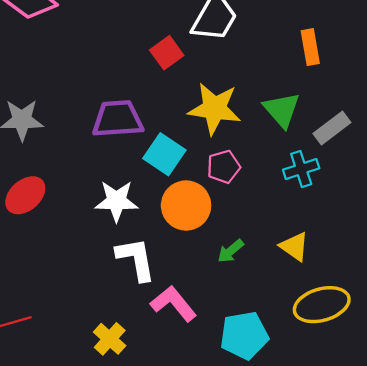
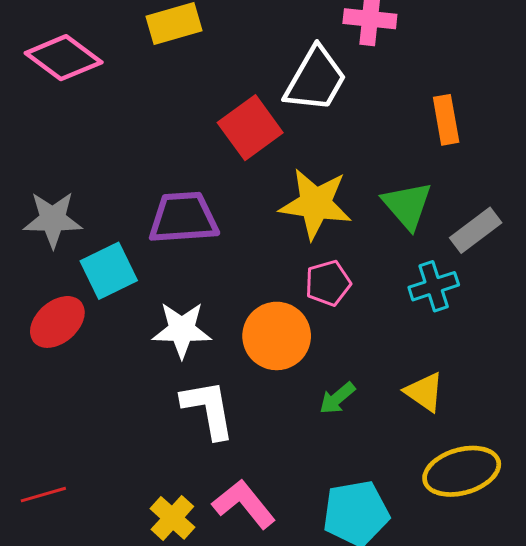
red square: (167, 53) -> (250, 128), size x1.4
cyan square: (164, 154) -> (109, 271), moved, turned 30
pink L-shape: (173, 304) -> (244, 504), moved

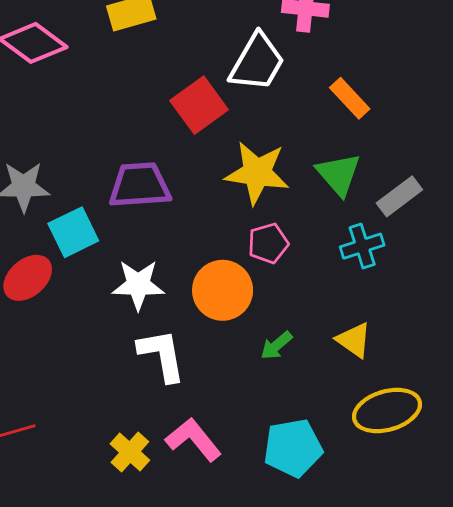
orange rectangle: (446, 120) -> (350, 98), moved, turned -33

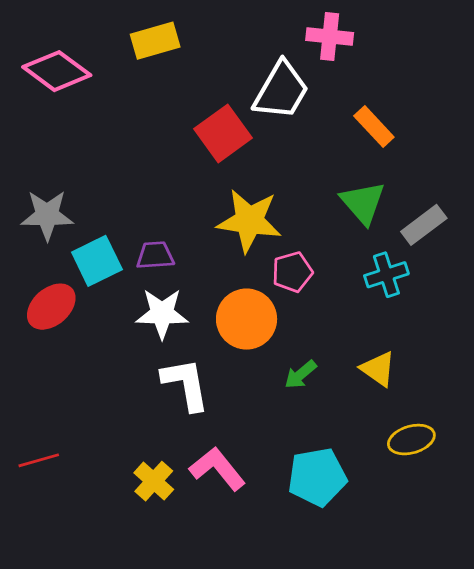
yellow star: (257, 173) -> (249, 221), moved
purple trapezoid: (140, 185) -> (155, 255), moved, size x0.6
yellow ellipse: (387, 411) -> (411, 440), size x0.7

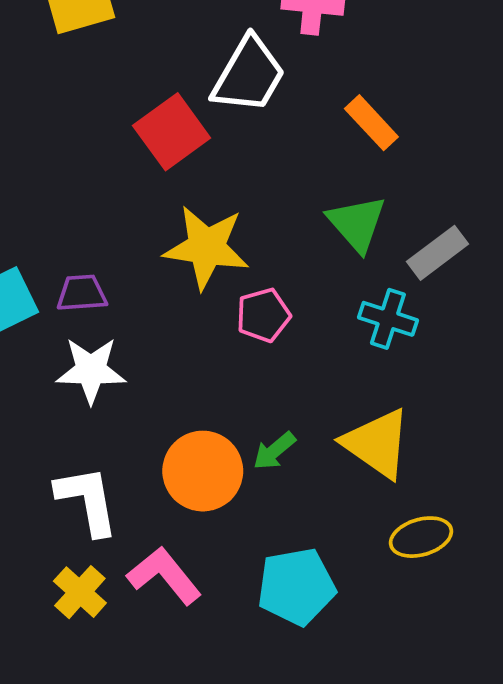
cyan cross: (386, 275) -> (388, 319), turned 36
orange circle: (247, 319) -> (203, 471), moved
yellow triangle: (378, 369) -> (377, 444), size x1.5
white L-shape: (186, 384) -> (87, 500), moved

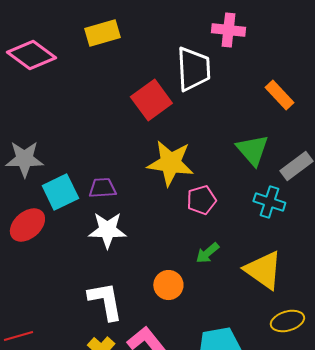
white trapezoid: (249, 75) -> (193, 69), turned -33
orange rectangle: (371, 123) -> (279, 95), moved
green arrow: (274, 451) -> (207, 253), moved
orange circle: (203, 471) -> (168, 285), size x0.7

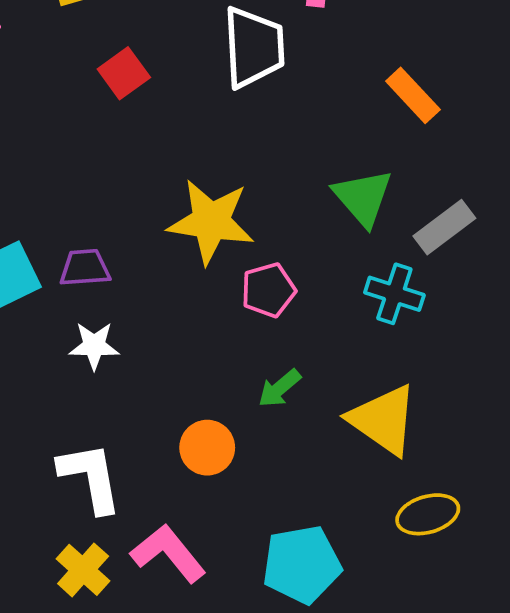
red square: (151, 100) -> (124, 73), moved, size x0.7
white star: (107, 230) -> (94, 346), size x0.7

